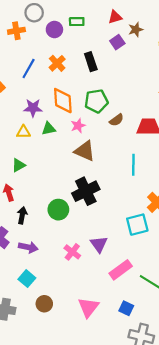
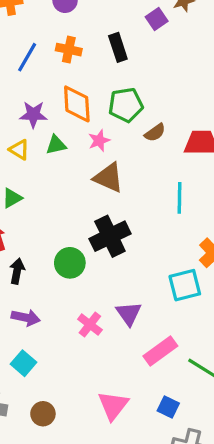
orange cross: (57, 63) -> (69, 50), turned -35
yellow triangle: (23, 132) -> (19, 150), turned 32
brown circle: (44, 304) -> (43, 414), moved

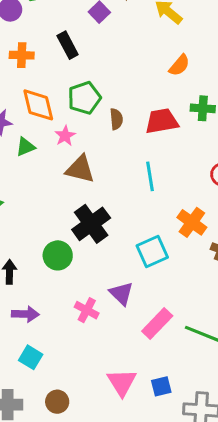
brown semicircle: (155, 133) -> (116, 119), turned -50
cyan square: (185, 285) -> (152, 252), moved
blue square: (168, 407) -> (161, 386), moved, turned -30

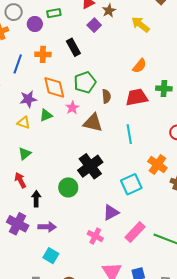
orange semicircle: (179, 65) -> (140, 66), moved
brown triangle: (80, 169) -> (93, 123), moved
purple triangle: (121, 293) -> (111, 212), turned 48
pink cross: (87, 310) -> (95, 236), moved

